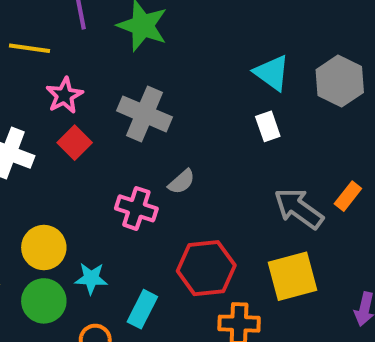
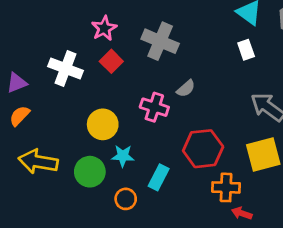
yellow circle: (44, 248) -> (103, 124), moved

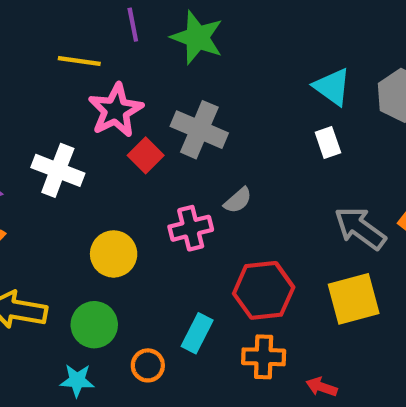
pink star: (104, 28) -> (116, 110), size x1.4
red square: (111, 61) -> (146, 155), moved
pink cross: (154, 107) -> (191, 228), turned -32
cyan star: (123, 156) -> (77, 380), moved
orange cross: (226, 187) -> (264, 357), moved

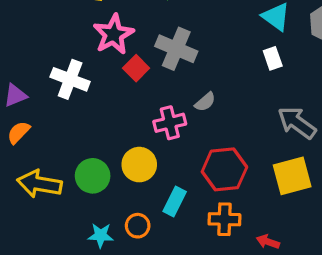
yellow circle: (114, 254) -> (139, 165), moved
green circle: (94, 325) -> (93, 176), moved
cyan star: (77, 380) -> (101, 235), moved

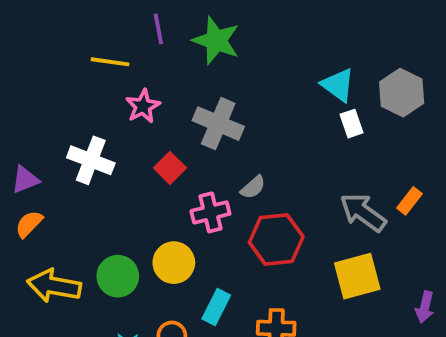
pink star: (113, 34) -> (143, 106), size x0.7
white rectangle: (273, 58) -> (351, 124), moved
red square: (136, 68) -> (170, 168), moved
red hexagon: (224, 169) -> (276, 239), moved

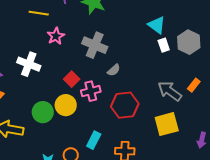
gray hexagon: (402, 93) -> (189, 42), moved
red square: (170, 168) -> (72, 79), moved
gray semicircle: (253, 187) -> (114, 70), moved
yellow circle: (174, 263) -> (66, 105), moved
green circle: (118, 276) -> (43, 112), moved

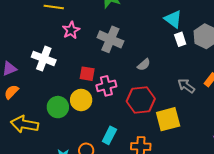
gray semicircle: (114, 70) -> (144, 65), moved
red square: (72, 79) -> (87, 74), turned -35
gray arrow: (170, 91) -> (186, 86), size x0.7
yellow square: (167, 124) -> (168, 119), moved

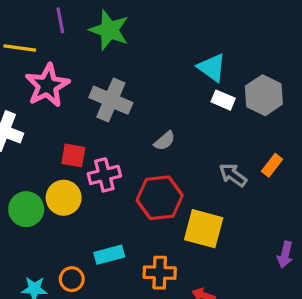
pink star: (71, 30) -> (47, 85), size x1.5
white rectangle: (180, 39) -> (223, 100), turned -48
yellow square: (168, 119) -> (204, 229), turned 30
cyan rectangle: (109, 135) -> (109, 255), turned 48

